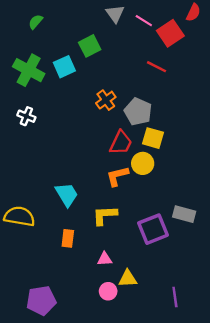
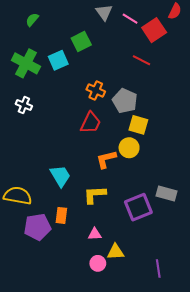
orange cross: (106, 100) -> (96, 90), turned -30
red trapezoid: (121, 143) -> (91, 123), moved
purple pentagon: (41, 300) -> (37, 227), moved

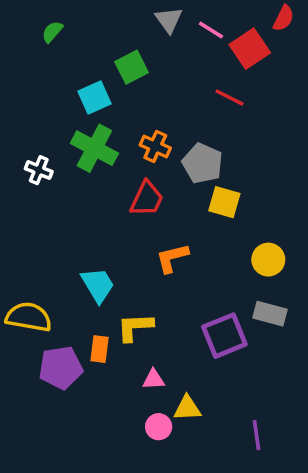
green cross: (26, 63) -> (94, 148), moved
yellow circle: (129, 148) -> (268, 260), moved
yellow L-shape: (95, 195) -> (135, 327), moved

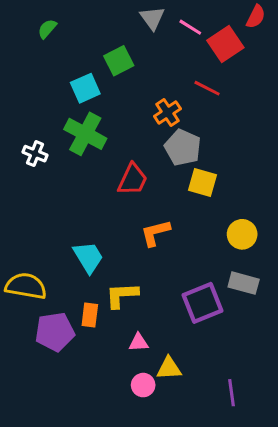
orange cross: (155, 146) -> (167, 113), moved, turned 32

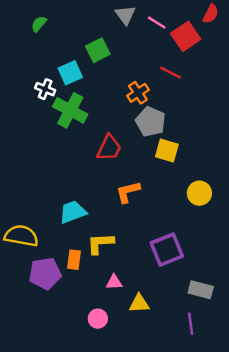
white cross: (35, 154) -> (45, 89), moved
cyan trapezoid: (88, 257) -> (73, 212), turned -80
gray rectangle: (244, 283) -> (201, 290), moved
pink circle: (143, 385) -> (98, 319), moved

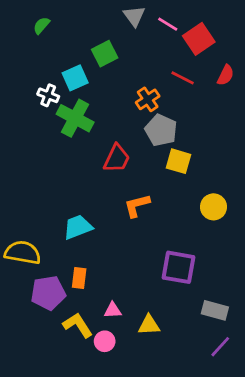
red semicircle: (211, 14) -> (226, 75), moved
yellow L-shape: (100, 243) -> (78, 325), moved, turned 60
purple square: (167, 250) -> (179, 267), turned 32
pink triangle: (114, 282) -> (113, 310), moved
purple line: (191, 324) -> (220, 347), moved, turned 50

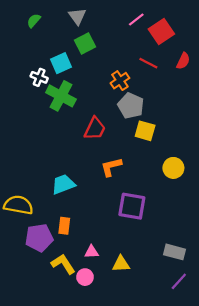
gray triangle: (134, 16) -> (77, 16), moved
pink line: (168, 24) -> (136, 19), turned -70
purple square: (179, 267) -> (132, 206), moved

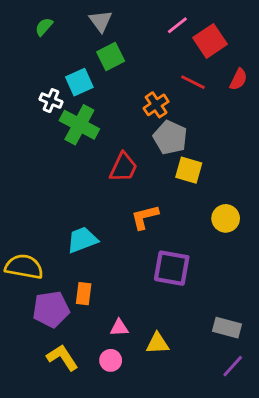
yellow L-shape: (63, 264) -> (62, 358), moved

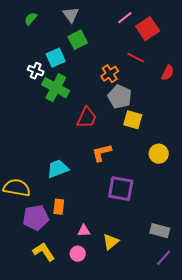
red semicircle: (238, 79) -> (168, 73), moved
yellow triangle: (157, 343) -> (111, 242), turned -36

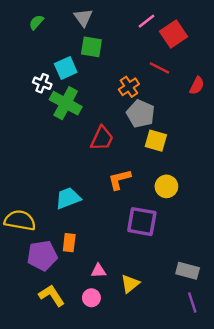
green square: (78, 40) -> (91, 47), turned 36
yellow circle: (159, 154) -> (166, 186), moved
purple line: (164, 258) -> (192, 302), turned -60

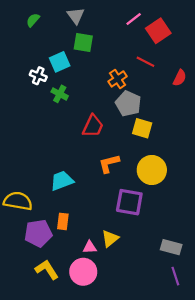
green cross: (66, 103) -> (60, 94), size x0.6
yellow circle: (166, 186) -> (152, 170), size x1.4
yellow triangle: (130, 284) -> (110, 239), moved
pink circle: (91, 298) -> (83, 272), size x1.6

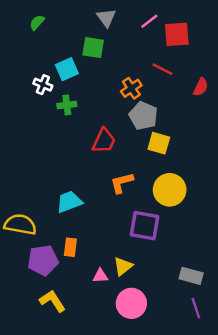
gray triangle: (76, 16) -> (106, 18), moved
red square: (158, 31) -> (177, 34), turned 30
green cross: (60, 94) -> (67, 105), turned -35
pink circle: (83, 272) -> (131, 303), moved

